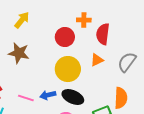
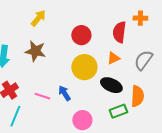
orange cross: (84, 20) -> (140, 18), moved
blue arrow: (48, 95) -> (64, 93), turned 70
black ellipse: (73, 97) -> (111, 85), moved

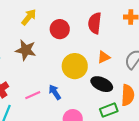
red semicircle: (119, 32) -> (95, 23), moved
red circle: (81, 35) -> (60, 29), moved
pink line: (42, 96) -> (33, 95), turned -42

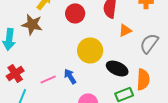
brown star: (26, 50) -> (32, 24), moved
orange triangle: (104, 57) -> (125, 30), moved

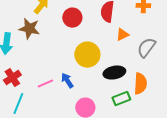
black ellipse: (117, 68) -> (114, 73), turned -35

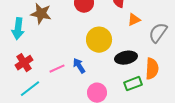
cyan line: (18, 104) -> (30, 89), turned 30

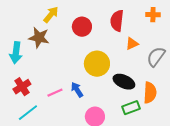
black ellipse: (126, 58) -> (124, 82), turned 35

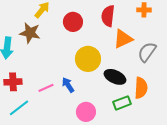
orange triangle: (132, 44) -> (123, 39), size x1.5
red cross: (22, 87) -> (13, 82), turned 30

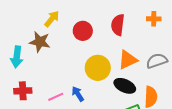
orange triangle: (123, 39) -> (128, 60), moved
gray semicircle: (147, 52) -> (157, 61), turned 35

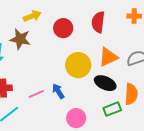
yellow arrow: (52, 19) -> (32, 16), turned 30

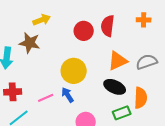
red circle: (63, 28) -> (84, 31), moved
yellow circle: (78, 65) -> (74, 71), moved

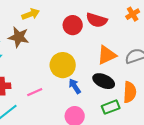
orange cross: (144, 20) -> (133, 14), turned -32
red semicircle: (108, 26) -> (97, 20), turned -80
blue arrow: (68, 95) -> (75, 86), moved

